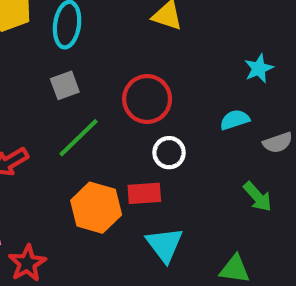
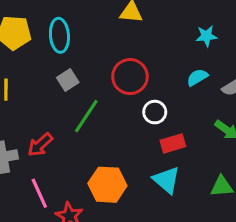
cyan star: (259, 68) -> (206, 36), turned 30
red rectangle: (144, 193) -> (173, 143), moved
orange hexagon: (96, 208) -> (107, 185), moved

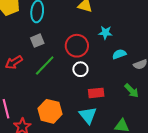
cyan star: (206, 36) -> (105, 33), moved
white circle: (155, 112) -> (80, 69), moved
red arrow: (40, 145) -> (14, 62), moved

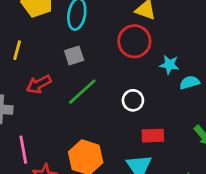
cyan star: (105, 33) -> (169, 65), moved
red circle: (77, 46) -> (134, 41), moved

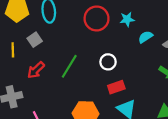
gray square: (74, 56) -> (35, 40), moved
cyan star: (169, 65) -> (127, 19), moved
red rectangle: (153, 136) -> (116, 87), moved

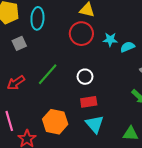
cyan semicircle: (146, 37) -> (127, 47), moved
red arrow: (36, 70) -> (16, 83), moved

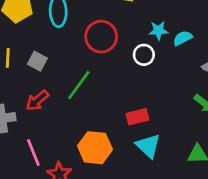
red circle: (81, 34) -> (101, 37), moved
gray square: (19, 43) -> (37, 61), moved, turned -32
white circle: (85, 77) -> (144, 55), moved

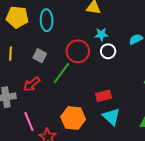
cyan star: (158, 30) -> (101, 34), moved
red circle: (101, 37) -> (78, 51), moved
gray square: (37, 61) -> (40, 56), moved

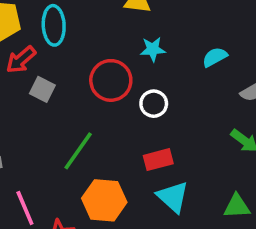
white circle: (108, 51) -> (154, 104), moved
green line: (61, 73) -> (78, 151), moved
red arrow: (32, 84) -> (21, 60), moved

